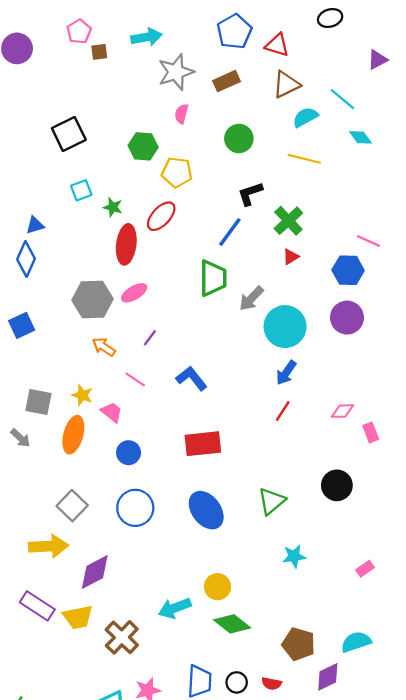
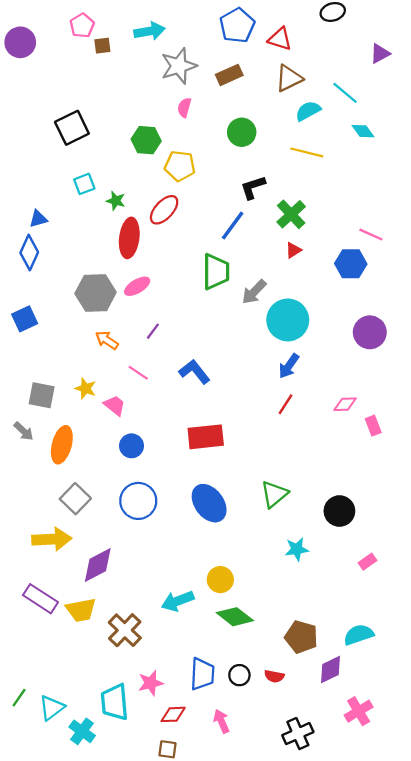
purple circle: (347, 318) -> (370, 332), moved
orange ellipse: (73, 435) -> (62, 445), moved
black circle: (337, 485) -> (339, 511), moved

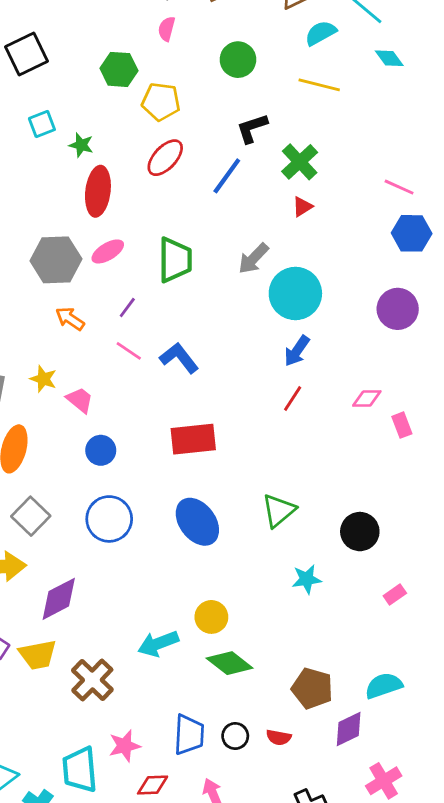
red ellipse: (164, 210) -> (165, 158), moved
blue hexagon: (351, 264) -> (412, 233), moved
green trapezoid: (216, 272) -> (175, 260), moved
pink line: (138, 373) -> (129, 351), moved

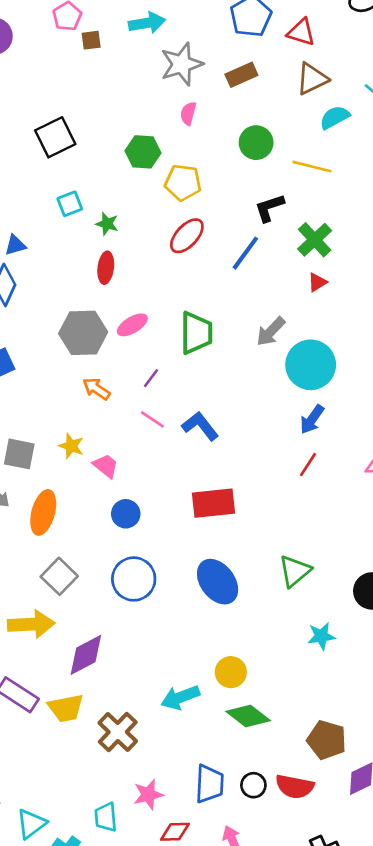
yellow line: (319, 85) -> (312, 167), moved
red ellipse: (98, 191) -> (106, 268), moved, size x0.7
red semicircle: (279, 737) -> (295, 787), size x1.6
cyan trapezoid: (80, 770) -> (106, 817), size x0.7

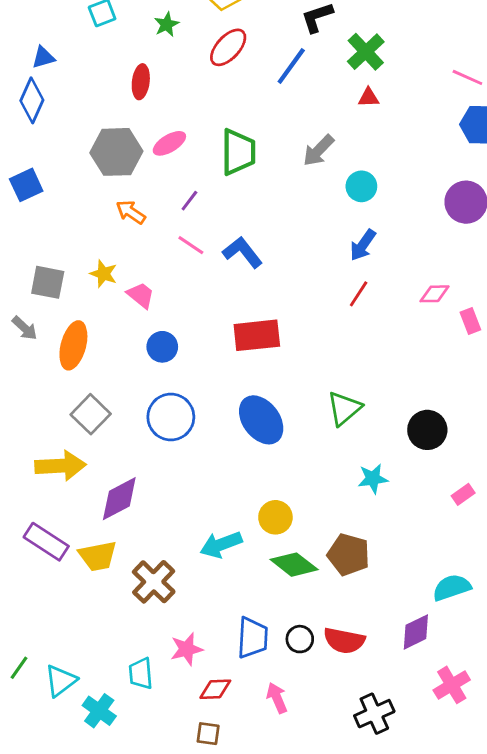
green star: (107, 224) -> (167, 24), moved, turned 30
red triangle: (317, 282) -> (369, 98), turned 30
cyan circle: (311, 365) -> (361, 186), size x0.6
brown pentagon: (327, 740) -> (349, 555), moved

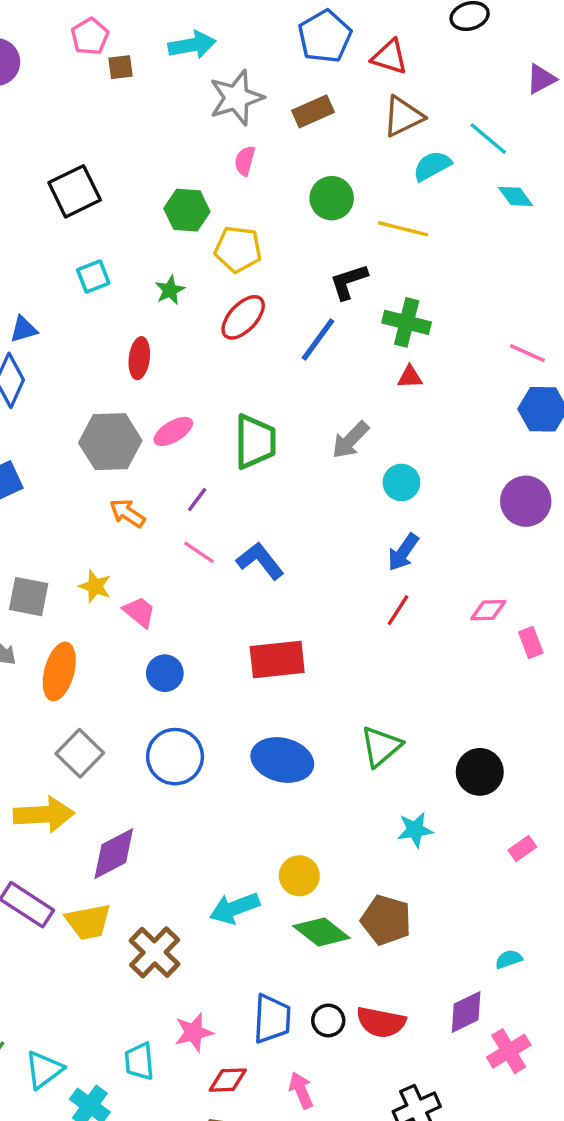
green cross: (366, 52) -> (407, 322), turned -33
blue ellipse: (261, 420) -> (282, 760), turned -39
cyan semicircle: (452, 588) -> (509, 959), size x0.6
pink cross: (452, 685) -> (509, 1051), moved

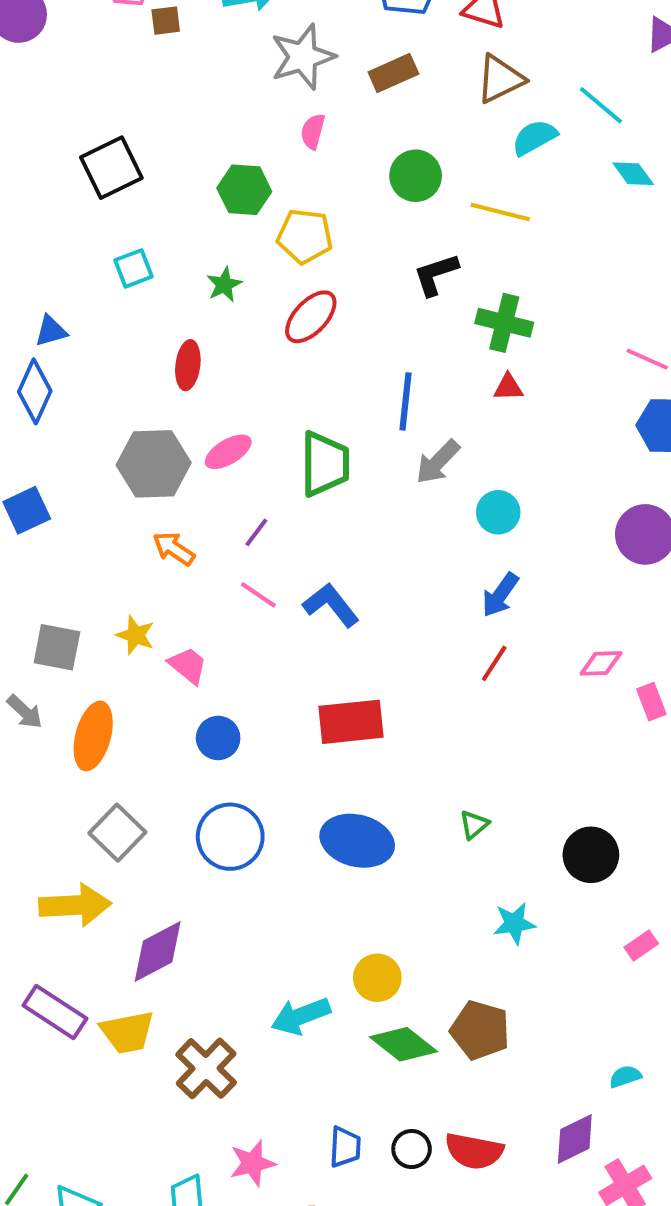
blue line: (318, 339) -> (406, 401), moved, turned -30
green triangle: (381, 746) -> (474, 825), size x0.6
blue trapezoid: (272, 1019) -> (345, 1147), size x0.7

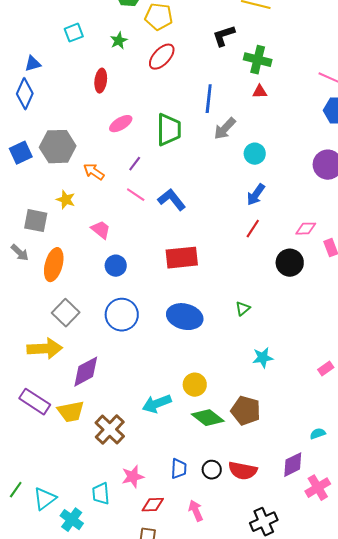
gray hexagon: (154, 464) -> (58, 147), moved
yellow star: (135, 635) -> (66, 200), moved
black circle: (591, 855) -> (290, 263), moved

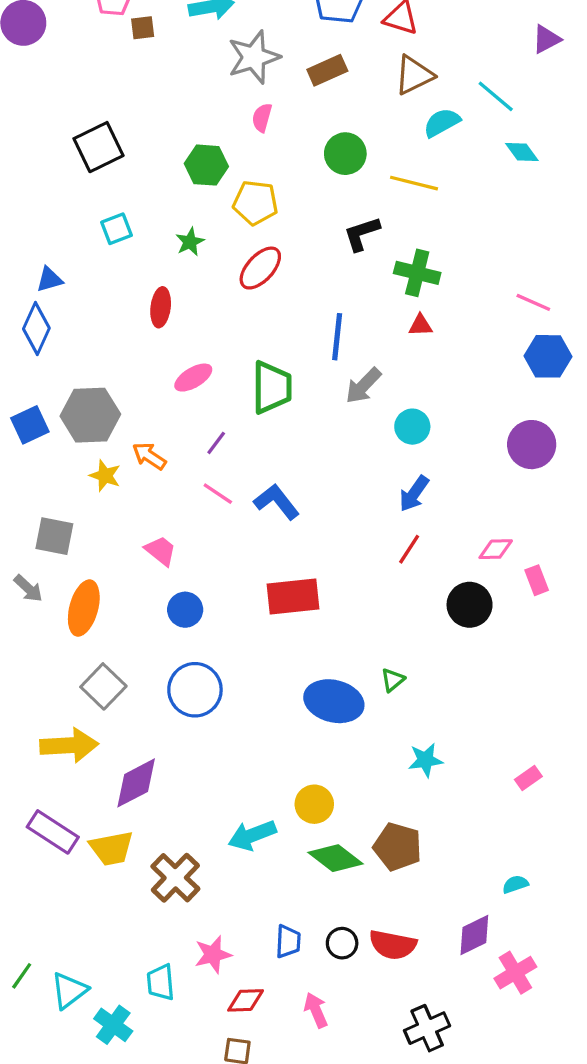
yellow star: (66, 200) -> (105, 476), moved
blue ellipse: (185, 317) -> (334, 701), moved

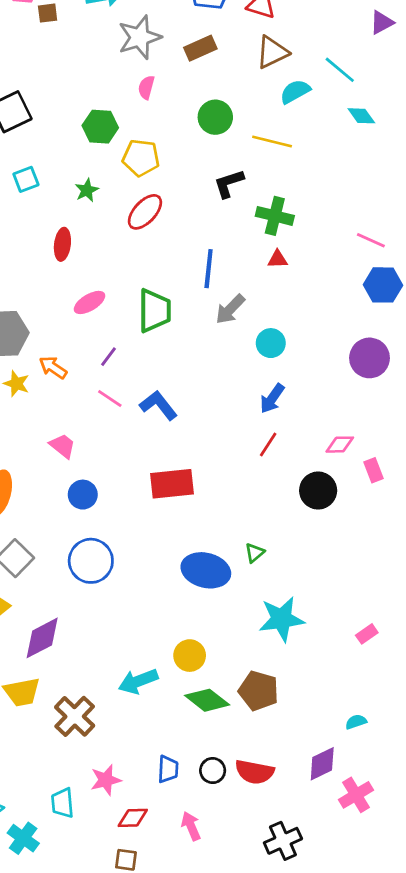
cyan star: (425, 760) -> (282, 619), size x1.6

